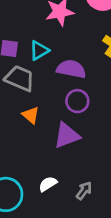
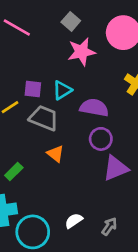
purple triangle: (67, 135) -> (116, 168), moved

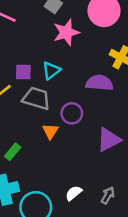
purple semicircle: (94, 108) -> (99, 83), moved
purple circle: (101, 139) -> (72, 113), moved
orange triangle: (55, 154) -> (50, 131), turned 30

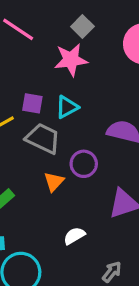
pink star: (66, 32) -> (71, 60), moved
white semicircle: (74, 193) -> (74, 236), moved

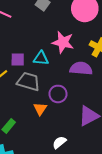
pink star: (71, 60) -> (63, 42), moved, turned 30
cyan triangle: (67, 107) -> (41, 58), turned 42

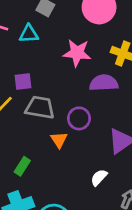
cyan triangle: (41, 58) -> (29, 34), moved
white semicircle: (59, 142) -> (99, 178), moved

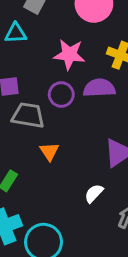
purple circle: (79, 118) -> (61, 95), moved

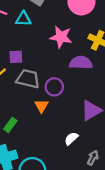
purple circle: (61, 95) -> (54, 87), moved

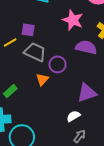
white semicircle: (71, 139) -> (73, 116), moved

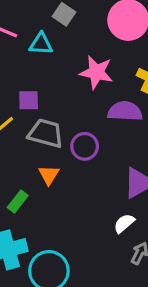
orange triangle: (42, 79) -> (49, 175), moved

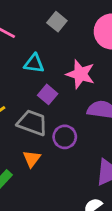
cyan triangle: (41, 44) -> (34, 63), moved
purple square: (29, 100) -> (48, 94), moved, turned 36

